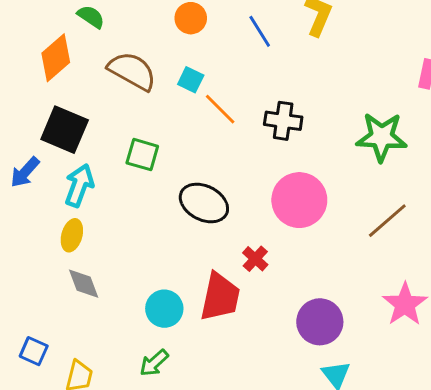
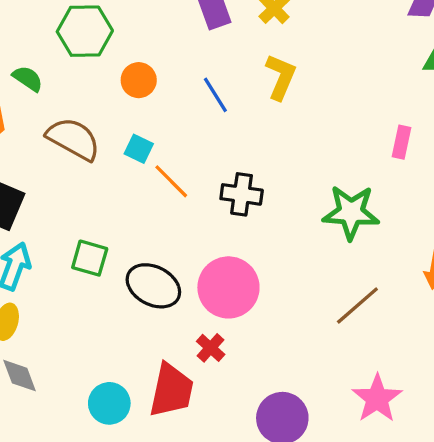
green square: (142, 155) -> (90, 258), moved
pink circle: (299, 200) -> (228, 287), moved

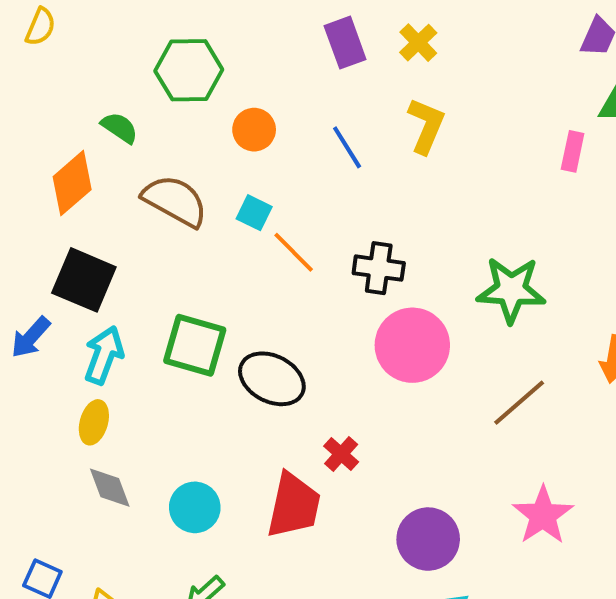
pink rectangle: (402, 142) -> (573, 151), moved
green square: (90, 258) -> (195, 345), size x1.4
pink circle: (228, 287) -> (412, 345), moved
cyan circle: (109, 403) -> (195, 507), moved

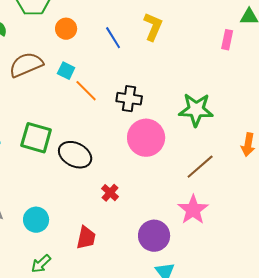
brown semicircle: (175, 201) -> (26, 65), turned -52
red trapezoid: (294, 505) -> (86, 238), moved, size x0.7
pink star: (543, 515) -> (193, 210), moved

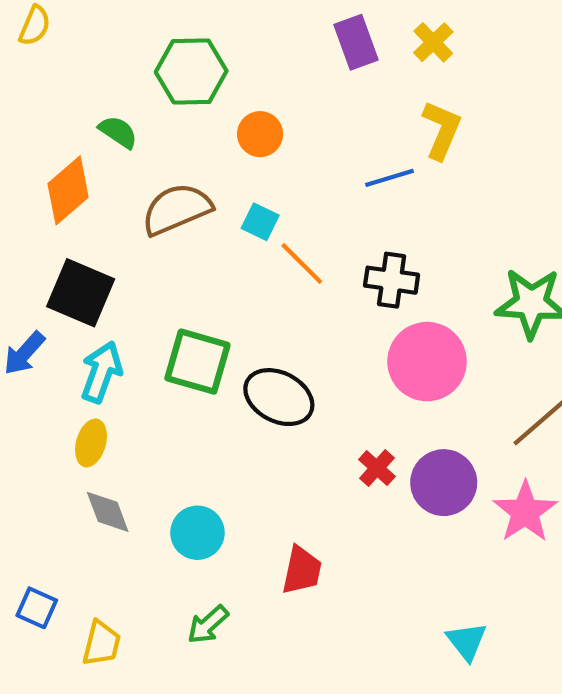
blue line: (113, 38) -> (389, 178), moved, turned -75
red cross: (110, 193) -> (377, 468), moved
purple circle: (154, 236) -> (444, 483), moved

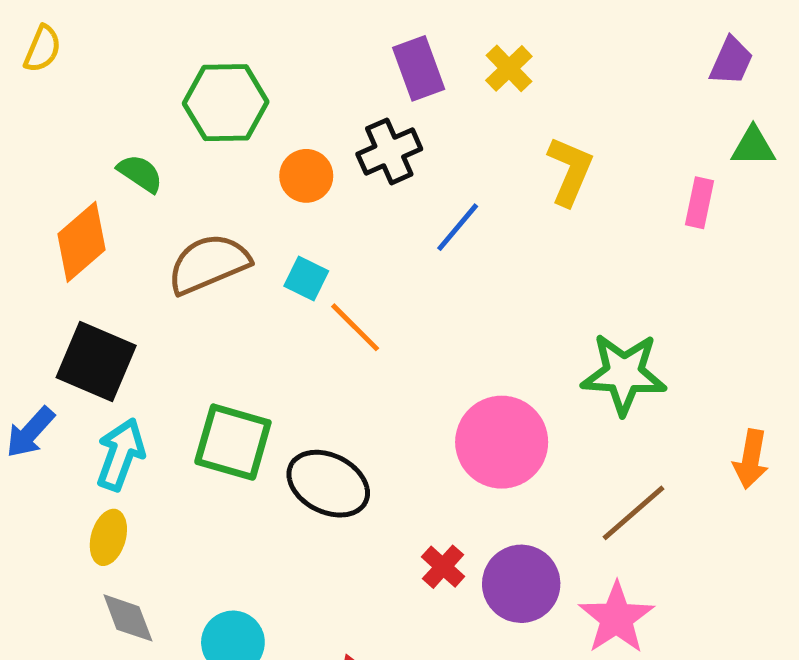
yellow L-shape: (442, 130) -> (570, 171), moved
blue line: (389, 178) -> (458, 227), turned -33
black cross: (392, 280) -> (389, 151), moved, turned -32

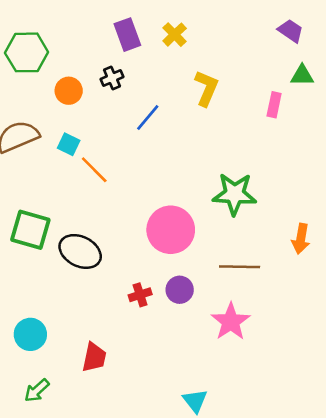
purple trapezoid: (731, 61) -> (291, 31), turned -80
black cross: (389, 151) -> (112, 78), size x0.7
brown line: (634, 513) -> (240, 267), turned 42
red cross: (443, 567) -> (140, 295), turned 30
purple circle: (521, 584) -> (180, 290), moved, size x0.7

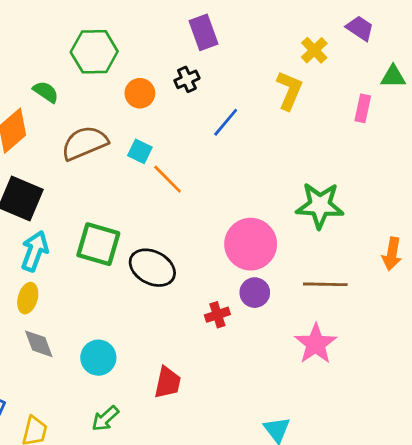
purple trapezoid: (291, 31) -> (360, 28), moved
yellow cross: (175, 35) -> (314, 50), moved
purple circle: (180, 290) -> (255, 293), moved

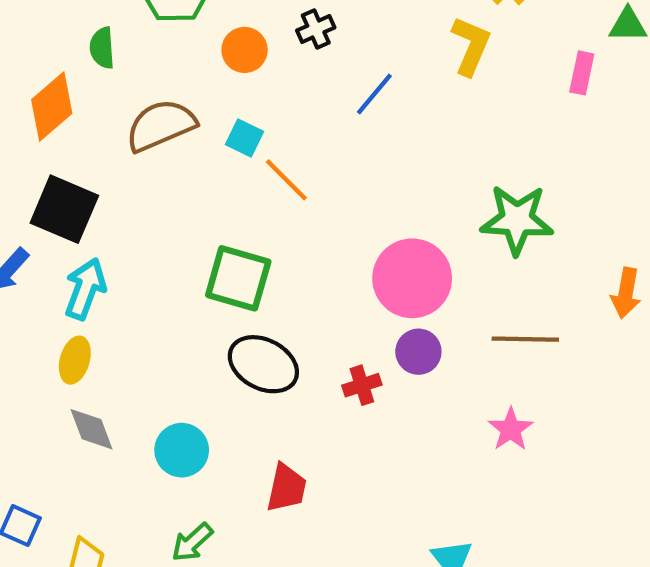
green semicircle: (46, 92) -> (102, 48), turned -128
green square: (98, 244) -> (238, 278), moved
black ellipse: (152, 268) -> (263, 364), moved
pink star: (316, 344) -> (511, 429), size x0.7

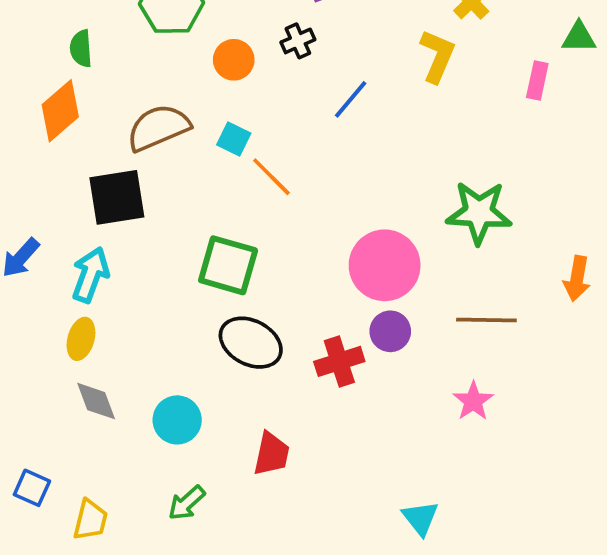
green semicircle: (102, 48) -> (81, 48), moved
black square: (64, 209) -> (117, 197), moved, turned -32
red cross: (362, 385) -> (339, 361), size x1.4

